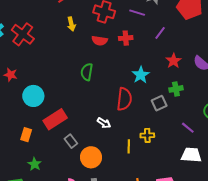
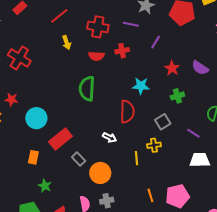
green semicircle: (87, 72) -> (87, 89), size x1.4
cyan star: (141, 75) -> (141, 86), turned -30
gray square: (159, 103) -> (163, 122), moved

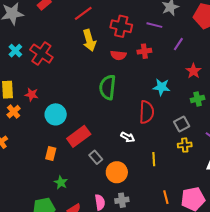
yellow arrow: (67, 43) -> (89, 40), size x1.5
yellow cross: (154, 145) -> (185, 145), moved

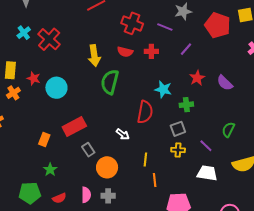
yellow arrow: (89, 40) -> (94, 56), moved
green cross: (198, 99) -> (186, 105), moved
cyan circle: (56, 114) -> (56, 88), moved
orange line: (166, 197) -> (155, 180), moved

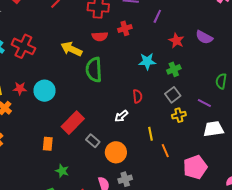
yellow arrow: (94, 56) -> (71, 49), turned 140
red semicircle: (145, 112) -> (137, 96), moved, size x0.6
white arrow: (123, 134) -> (121, 116), turned 120

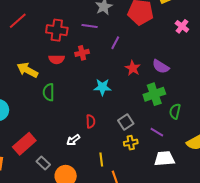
green cross: (174, 69) -> (154, 94), moved, size x1.5
green semicircle: (94, 70) -> (49, 92), size x0.7

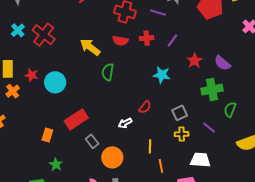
purple line: (115, 43) -> (172, 40), moved
red semicircle: (91, 121) -> (145, 107), turned 32
white trapezoid: (164, 159) -> (200, 160), moved

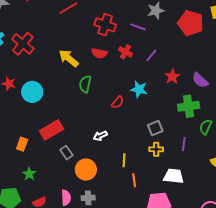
red cross: (147, 38) -> (126, 52), turned 32
red semicircle: (145, 107) -> (118, 102), moved
purple line: (209, 127) -> (184, 144), turned 56

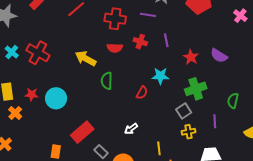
purple line: (151, 55) -> (166, 40), turned -40
green cross: (189, 106) -> (196, 89), moved

